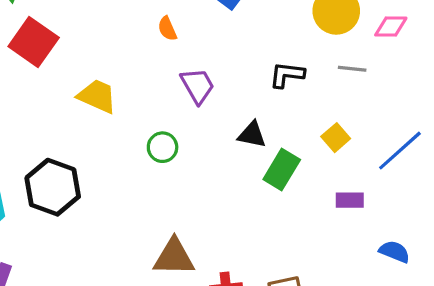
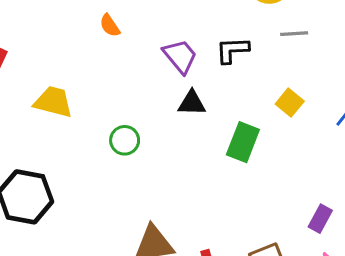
purple trapezoid: (198, 86) -> (180, 56), moved
black triangle: (252, 135) -> (192, 103), moved
purple rectangle: (350, 200) -> (320, 219), moved, turned -52

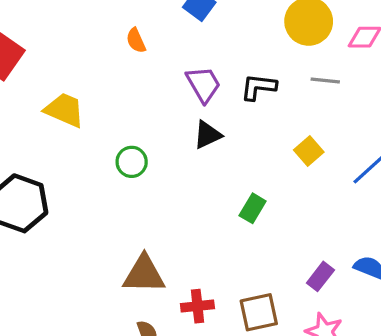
black triangle: (192, 103) -> (207, 135), turned -36
green rectangle: (243, 142) -> (253, 208), moved, size x0.7

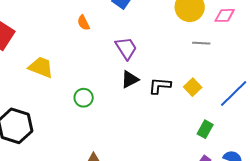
black L-shape: (258, 87) -> (160, 86), moved
green rectangle: (253, 208) -> (205, 129), moved

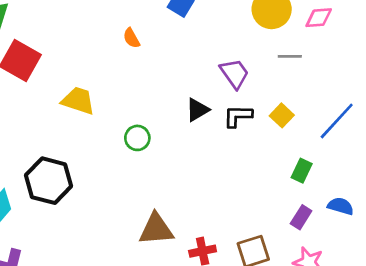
purple trapezoid: (126, 48) -> (234, 73), moved

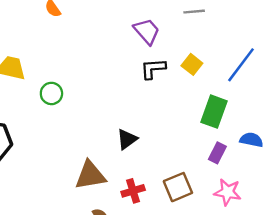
black triangle: (197, 110) -> (127, 139), moved
green circle: (137, 138) -> (51, 93), moved
green rectangle: (302, 171) -> (214, 112), size x1.5

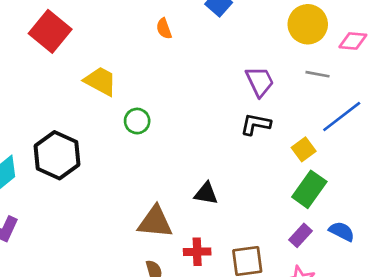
yellow square: (192, 64) -> (304, 149), moved
blue line: (241, 65) -> (342, 117), moved
black triangle: (127, 139) -> (206, 193), turned 30

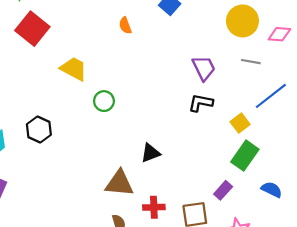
black hexagon: (57, 155) -> (39, 129), size x0.7
black triangle: (206, 193) -> (151, 153), moved, turned -30
purple rectangle: (301, 235) -> (223, 190), moved

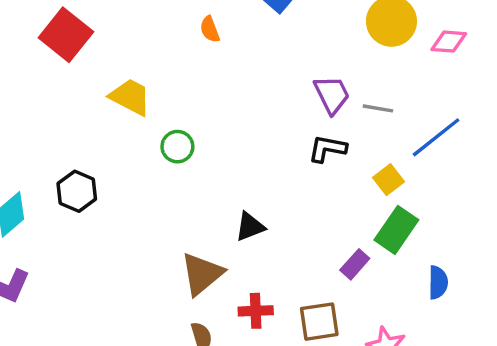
gray line: (251, 62) -> (378, 108), moved
brown triangle: (119, 183) -> (202, 274), turned -44
purple rectangle: (223, 190) -> (355, 264), moved
blue semicircle: (272, 190) -> (438, 282), turned 65

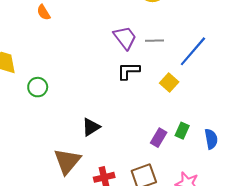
green rectangle: (396, 230) -> (182, 131), moved, size x0.6

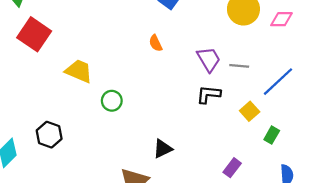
orange semicircle: (44, 12) -> (156, 43), moved
green rectangle: (182, 131) -> (272, 135), moved

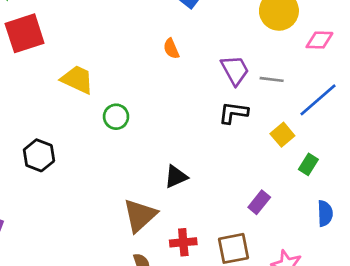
pink diamond: (281, 19) -> (319, 40), moved
red square: (34, 34) -> (25, 33), turned 36

